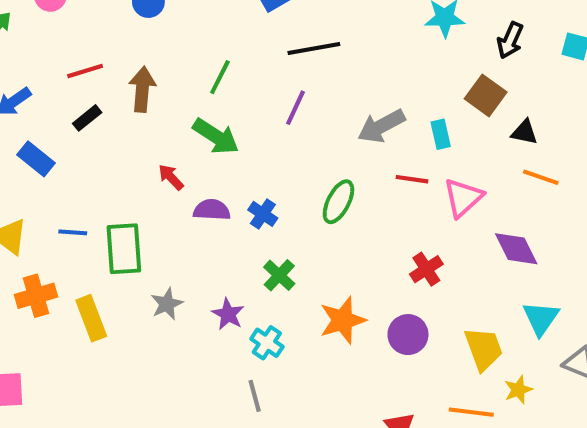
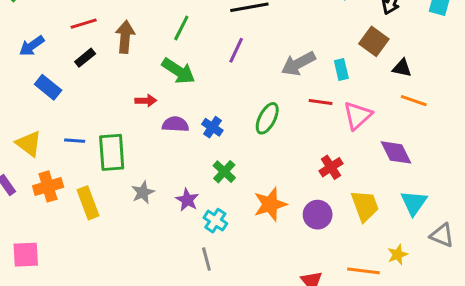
red arrow: (171, 177) -> (146, 101), turned 132
yellow trapezoid: (484, 349) -> (365, 206), moved

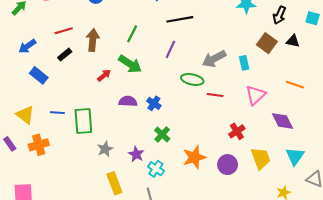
black triangle: (402, 68) -> (293, 41), moved
red arrow: (146, 101) -> (104, 75), moved, turned -40
red line: (321, 102) -> (215, 95), moved
green ellipse: (267, 118) -> (192, 79), moved, turned 75
yellow rectangle: (88, 203) -> (114, 183), moved

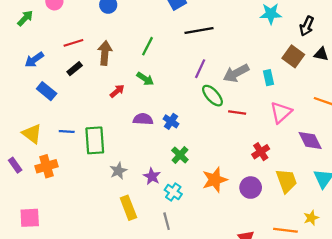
purple line: (170, 49) -> (200, 69), moved
green arrow: (130, 64) -> (145, 79), size x0.7
green ellipse: (192, 79) -> (212, 96), turned 35

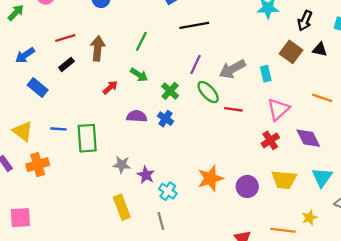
red cross: (261, 152) -> (270, 140), moved
green cross: (180, 155) -> (170, 91), moved
gray star: (118, 171) -> (122, 165), moved, turned 30
yellow trapezoid: (287, 181) -> (284, 180), turned 115

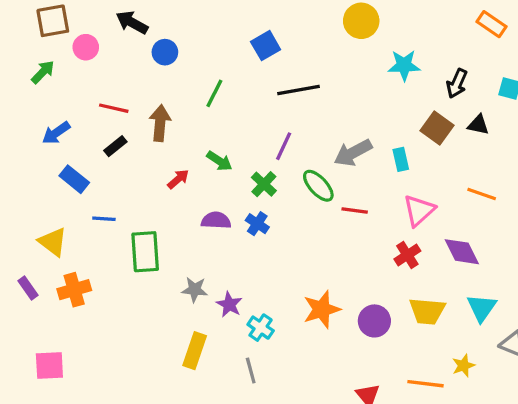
red line: (65, 38) -> (114, 108), turned 30
green line: (141, 41) -> (214, 93), moved
purple line: (195, 64) -> (284, 146), moved
blue line: (58, 129) -> (104, 219), moved
yellow rectangle: (122, 207) -> (195, 351), turned 40

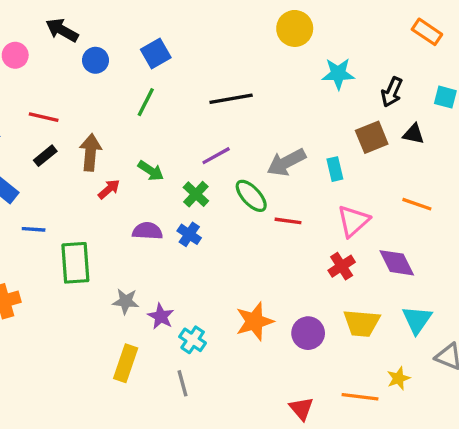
blue square: (266, 46) -> (156, 54), moved
brown arrow: (160, 123) -> (90, 152), moved
brown square: (437, 128) -> (372, 137), turned 32
purple line: (284, 146) -> (216, 156), turned 36

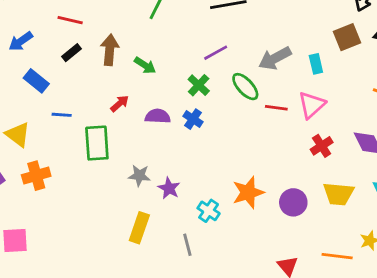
green arrow: (151, 171) -> (145, 65), moved
red arrow: (109, 189) -> (120, 104), moved
pink triangle: (353, 221) -> (312, 105), moved
cyan cross: (193, 340) -> (209, 211), moved

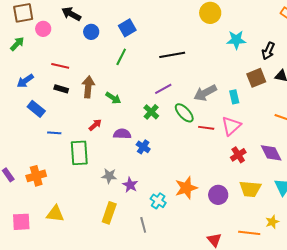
black rectangle: (72, 53) -> (61, 89), turned 56
blue cross: (193, 119) -> (143, 147), moved
yellow triangle: (18, 135) -> (55, 214), moved, turned -30

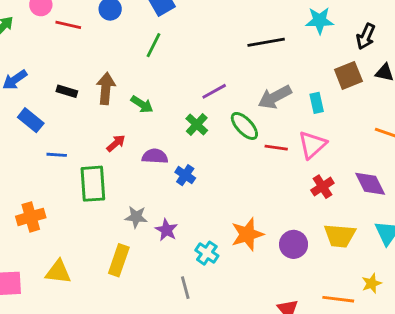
black line: (172, 55) -> (266, 42), moved
red line: (60, 66) -> (68, 25), moved
yellow rectangle: (109, 213) -> (119, 260), moved

